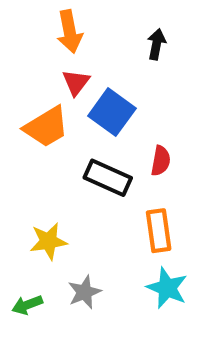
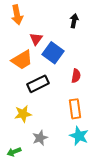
orange arrow: (70, 32) -> (17, 15), moved
black rectangle: (108, 178) -> (38, 84), moved, turned -50
green arrow: (27, 305) -> (14, 152), moved

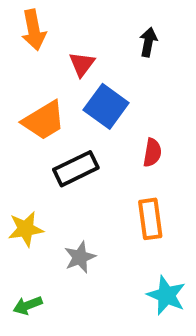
red triangle: (36, 39) -> (82, 64), moved
yellow star: (23, 114) -> (26, 229), moved
cyan star: (79, 136) -> (166, 295), moved
gray star: (40, 138) -> (80, 257), moved

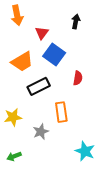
orange rectangle: (150, 219) -> (61, 112), moved

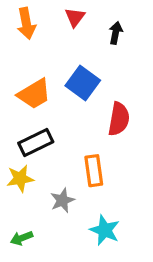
red triangle: (42, 33) -> (75, 17), moved
red semicircle: (78, 78) -> (119, 119), size x1.5
black rectangle: (39, 86) -> (36, 142), moved
cyan star: (85, 151) -> (105, 230), moved

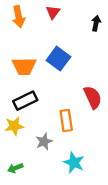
black arrow: (116, 33) -> (96, 23), moved
orange trapezoid: (34, 94) -> (24, 66), turned 30
red semicircle: (119, 119) -> (93, 97), moved, turned -35

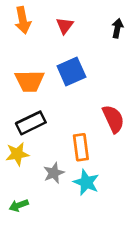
red triangle: (53, 12) -> (65, 26), moved
blue square: (58, 59) -> (71, 72), turned 30
cyan star: (74, 163) -> (86, 182), moved

